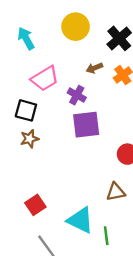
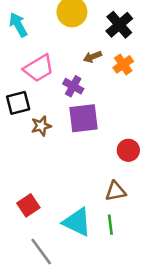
black square: (26, 110) -> (18, 103), turned -30
brown star: (30, 139) -> (41, 126), moved
green line: (106, 236) -> (110, 225), moved

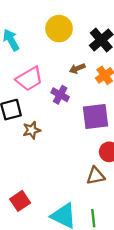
purple square: (83, 118) -> (96, 116), moved
brown triangle: (116, 191) -> (96, 176), moved

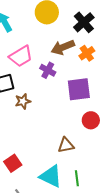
brown arrow: (77, 69) -> (63, 47), size x1.6
brown triangle: (96, 176) -> (66, 145), moved

